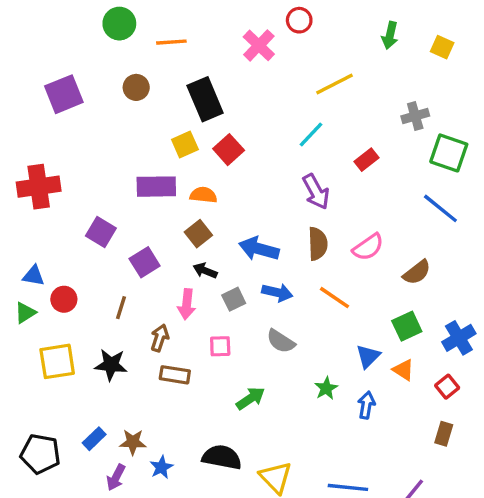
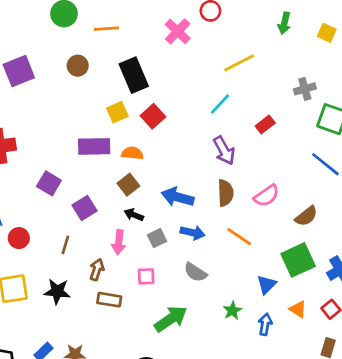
green square: (407, 326) -> (298, 260), size x1.4
orange triangle: (403, 370) -> (298, 309), moved
green arrow: (250, 398) -> (171, 319), size x1.4

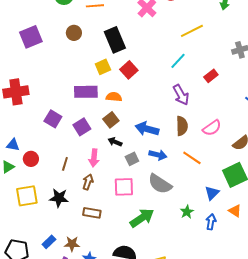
purple square: (85, 208) -> (82, 127), moved
pink arrow: (119, 242) -> (94, 158), moved
gray semicircle: (195, 272) -> (160, 184), size x1.4
pink square: (146, 276) -> (124, 187), size x1.5
brown rectangle: (109, 300) -> (92, 213), moved

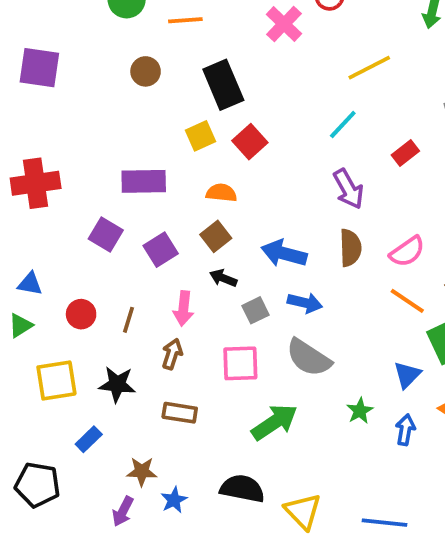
purple square: (31, 37) -> (39, 68), moved, turned 30
purple rectangle: (86, 92) -> (144, 181), moved
orange line: (192, 158) -> (407, 301), moved
red circle: (31, 159) -> (81, 314), moved
blue rectangle: (49, 242) -> (89, 439), moved

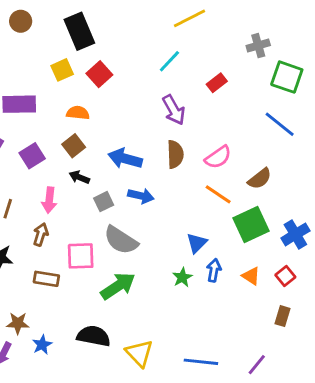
gray semicircle: (309, 358) -> (121, 240), moved
pink square: (240, 363) -> (81, 256), moved
blue triangle: (407, 375) -> (197, 243), moved
blue arrow: (405, 430) -> (214, 270), moved

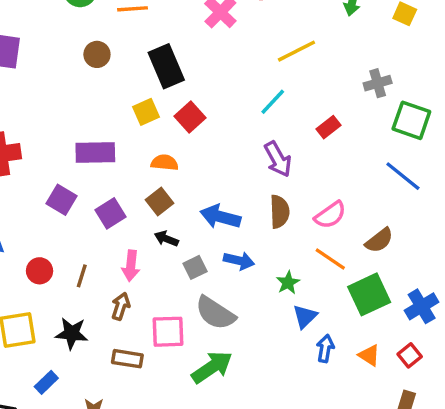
green star: (182, 277) -> (288, 283), moved

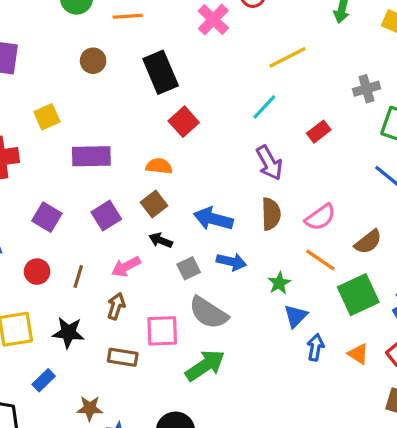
yellow square: (146, 112) -> (47, 117), moved
purple square: (61, 200) -> (47, 217), moved
pink arrow: (131, 266) -> (126, 267), turned 56

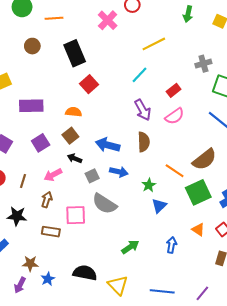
pink semicircle: (320, 217) -> (175, 116), moved
brown semicircle: (368, 242) -> (204, 159), size x1.4
blue arrow: (315, 347) -> (171, 245), moved
green arrow: (205, 365) -> (130, 247), moved, size x0.7

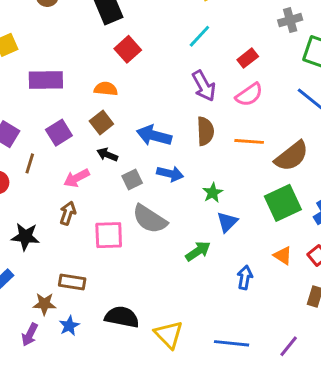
orange line: (175, 171) -> (249, 141), moved, turned -30
brown line: (23, 181) -> (30, 163), moved
brown rectangle: (51, 232) -> (72, 282), moved
green arrow: (130, 247) -> (198, 251), moved

